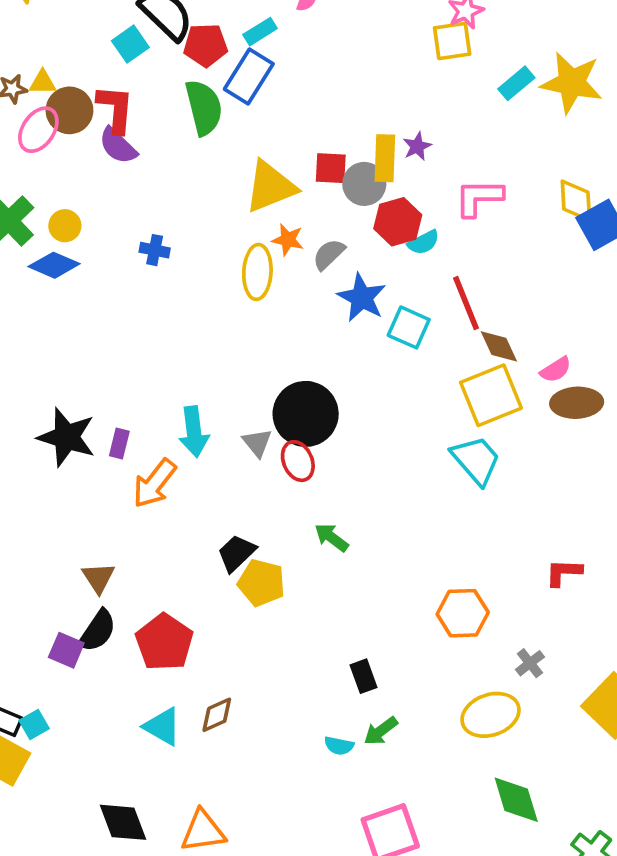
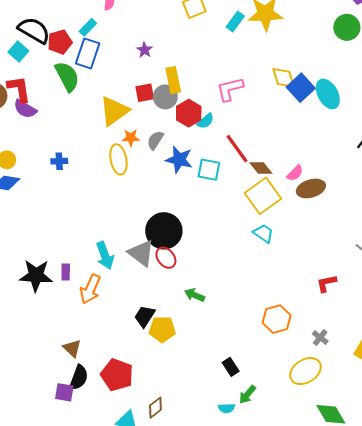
purple star: (417, 146) -> (145, 50), moved
gray triangle: (257, 443) -> (141, 253), size x1.6
cyan trapezoid: (476, 460) -> (263, 233), size x0.7

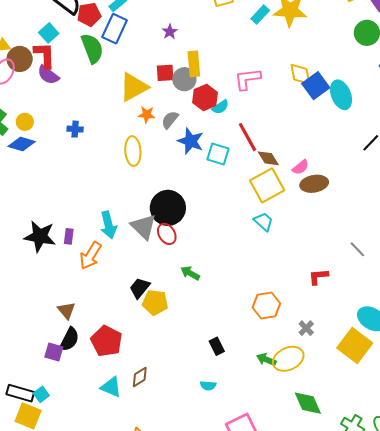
cyan square: (18, 51) -> (49, 33), moved
yellow ellipse: (118, 159) -> (133, 151), moved
green arrow: (247, 395) -> (266, 360), moved, turned 66

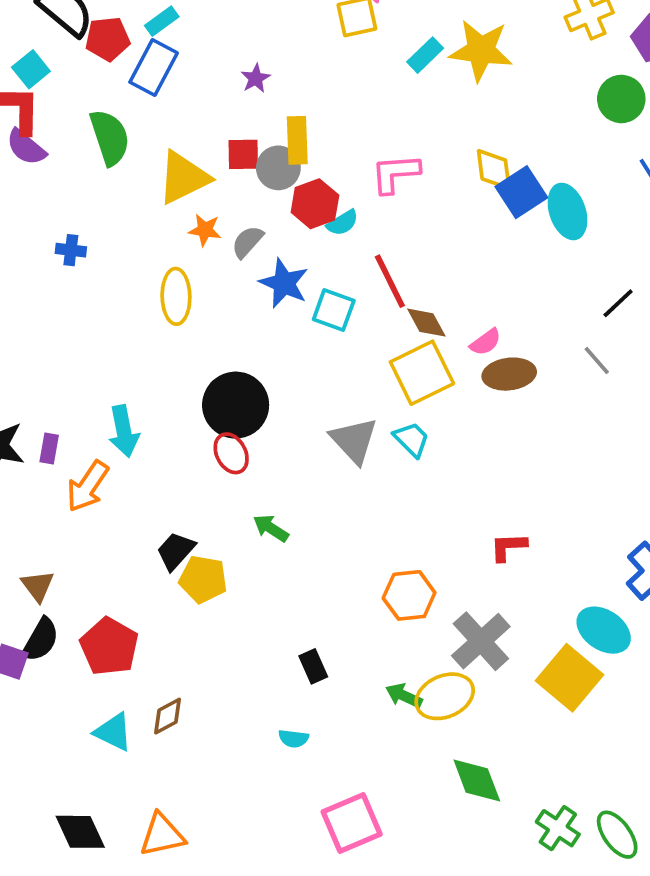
green semicircle: (92, 48) -> (110, 137), moved
gray triangle: (144, 227) -> (354, 440), moved
gray line: (357, 249) -> (597, 361), moved
gray cross: (306, 328) -> (481, 641), size x2.0

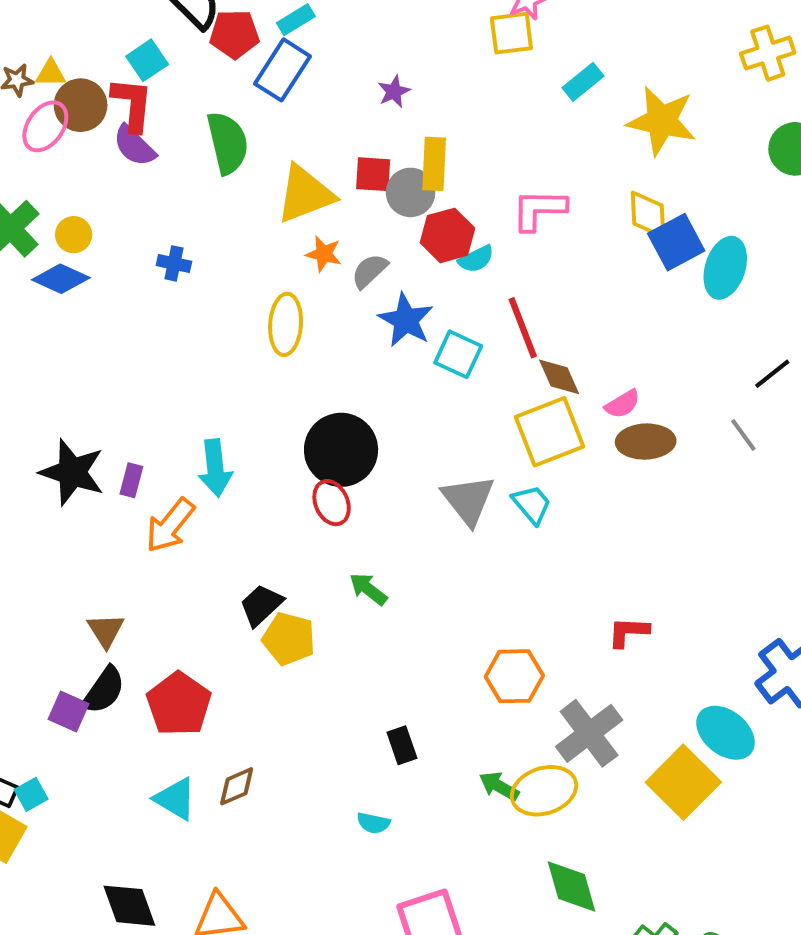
yellow star: (481, 50) -> (662, 121), moved
cyan ellipse: (567, 211) -> (725, 268), turned 32

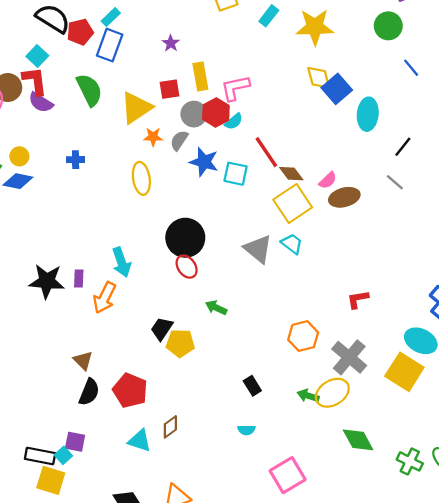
gray circle: (411, 192) -> (194, 114), moved
pink L-shape: (539, 210) -> (235, 88), moved
cyan ellipse: (725, 268) -> (368, 114), moved
purple square: (69, 711) -> (75, 442), moved

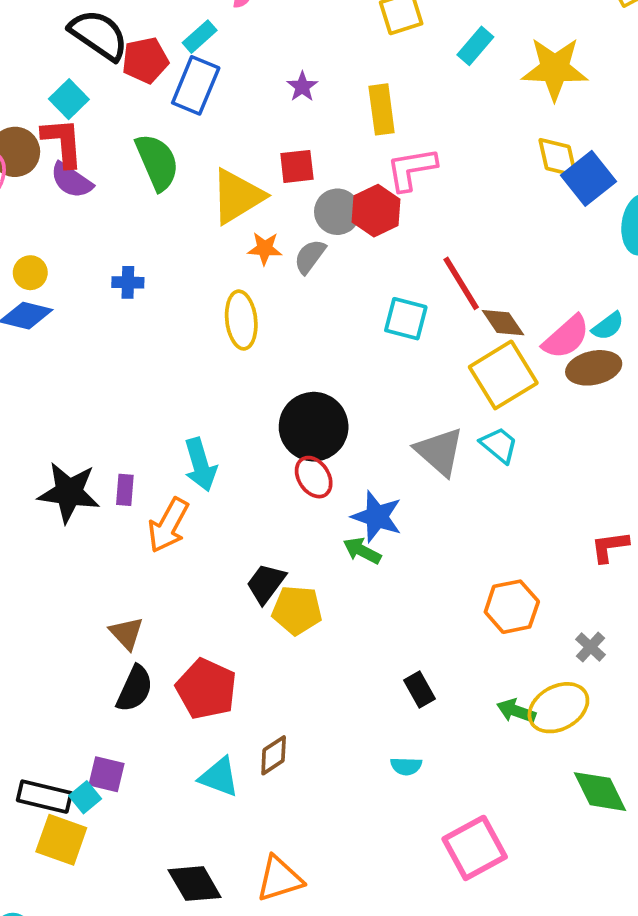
yellow rectangle: (200, 76) -> (382, 109), moved
cyan semicircle: (234, 121) -> (608, 326), moved
blue star: (204, 162) -> (377, 517), moved
pink semicircle: (328, 180) -> (566, 337), size x1.5
gray cross: (349, 357) -> (590, 647), size x0.5

